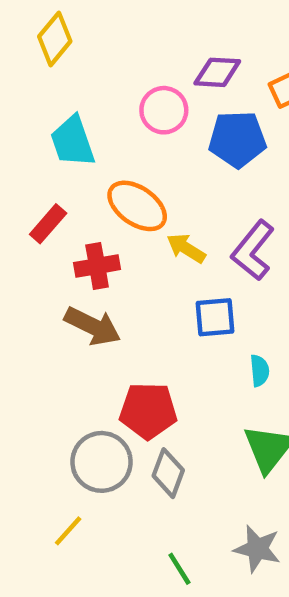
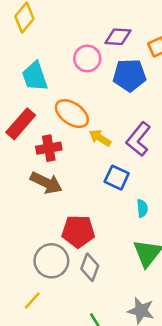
red rectangle: (48, 224) -> (21, 124), size x1.4
blue square: (215, 317) -> (117, 178), turned 30

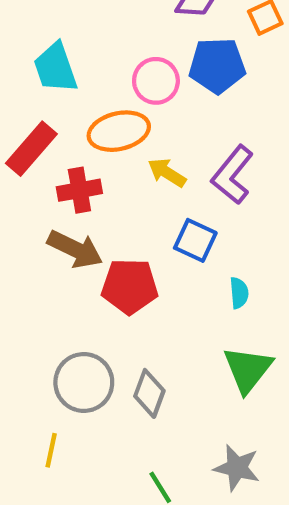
pink circle: (87, 58) -> (156, 81), moved
orange ellipse: (72, 114) -> (119, 131), turned -48
red pentagon: (78, 231) -> (130, 286), moved
yellow line: (32, 301) -> (51, 450), turned -30

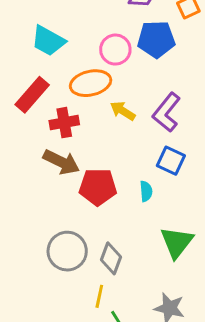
cyan trapezoid: (55, 68) -> (48, 41), turned -42
blue square: (195, 240) -> (171, 161), moved
cyan semicircle: (239, 293) -> (146, 191), moved
yellow line: (51, 450) -> (99, 296), moved

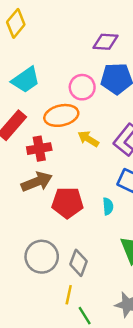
cyan trapezoid: (48, 41) -> (26, 80), turned -64
brown arrow: (61, 162) -> (37, 182), turned -48

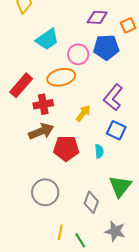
cyan trapezoid: (26, 80) -> (47, 39), moved
yellow arrow: (88, 139) -> (83, 113), moved, turned 96
gray diamond: (78, 263) -> (91, 202), moved
yellow line: (69, 295) -> (60, 232), moved

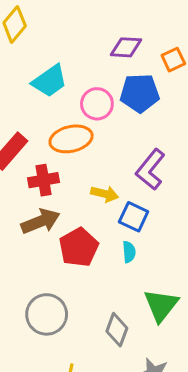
yellow arrow: (83, 113) -> (105, 194), turned 66
blue square: (116, 130) -> (134, 217), moved
red pentagon: (66, 148) -> (79, 247), turned -30

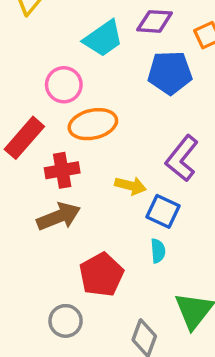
cyan trapezoid: (50, 81) -> (103, 39), moved
pink circle: (97, 104) -> (64, 85), moved
red pentagon: (79, 247) -> (101, 275), moved
gray circle: (47, 314) -> (66, 321), size x0.7

